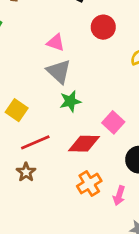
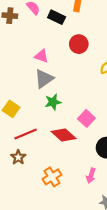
gray triangle: (59, 71) -> (44, 79), turned 42
red diamond: (84, 144) -> (64, 135), turned 40
orange cross: (89, 184) -> (52, 177), moved

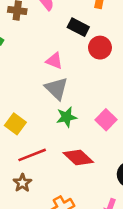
black rectangle: (57, 17) -> (78, 27), moved
gray triangle: (44, 79) -> (56, 88), turned -42
pink square: (86, 118) -> (106, 120), moved

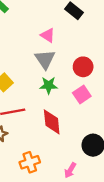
red circle: (100, 48) -> (83, 67), moved
red diamond: (78, 157) -> (52, 122), turned 30

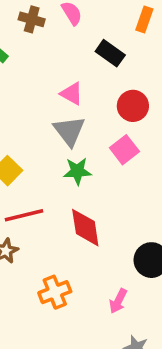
red circle: (83, 67) -> (133, 106), moved
pink square: (82, 94) -> (124, 150), moved

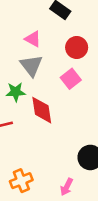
green star: (77, 171) -> (16, 92), moved
red diamond: (85, 228) -> (42, 110), moved

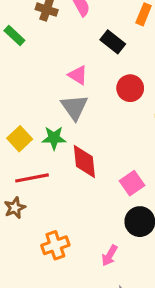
pink square: (71, 79) -> (132, 183), moved

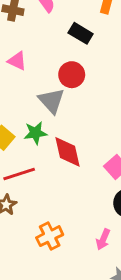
pink triangle: (78, 75) -> (17, 61), moved
red circle: (130, 88) -> (72, 75), moved

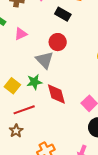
pink triangle: (17, 61) -> (21, 34), turned -48

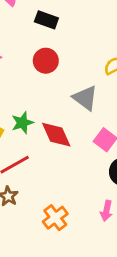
gray triangle: (45, 60) -> (85, 98), moved

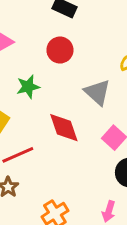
green star: (22, 123) -> (28, 87), moved

